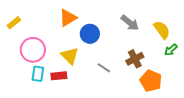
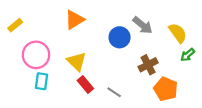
blue circle: (90, 34) -> (120, 37), moved
gray line: (104, 68) -> (114, 92), moved
red rectangle: (59, 76) -> (85, 85), moved, turned 56

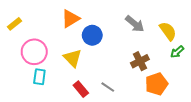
blue circle: (120, 37) -> (92, 35), moved
red rectangle: (85, 85) -> (81, 89), moved
orange pentagon: (166, 89) -> (156, 84), turned 30

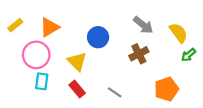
orange triangle: (70, 19) -> (49, 27), moved
brown cross: (140, 61) -> (139, 54), moved
red rectangle: (81, 89) -> (77, 89), moved

